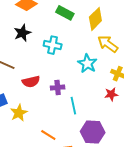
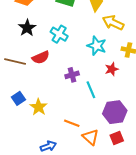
cyan cross: (53, 45) -> (59, 34), turned 30
red semicircle: (31, 82) -> (41, 57), moved
red star: (111, 94) -> (112, 69), moved

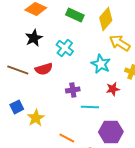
cyan line: (91, 90) -> (90, 107), turned -72

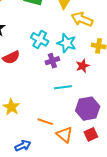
cyan cross: (65, 48) -> (40, 39), moved
purple cross: (73, 90) -> (52, 61), moved

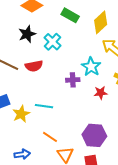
cyan cross: (40, 39) -> (52, 42), moved
cyan line: (63, 87) -> (44, 106), moved

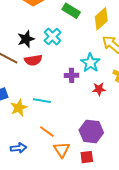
black star: (27, 34) -> (26, 39), moved

